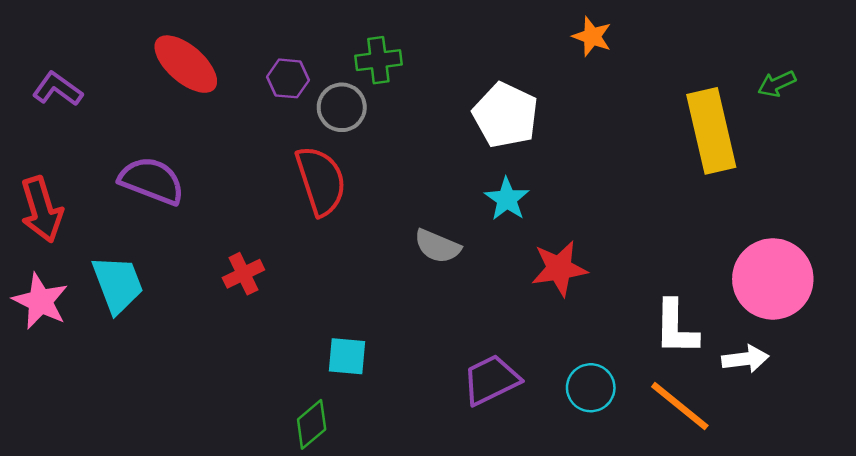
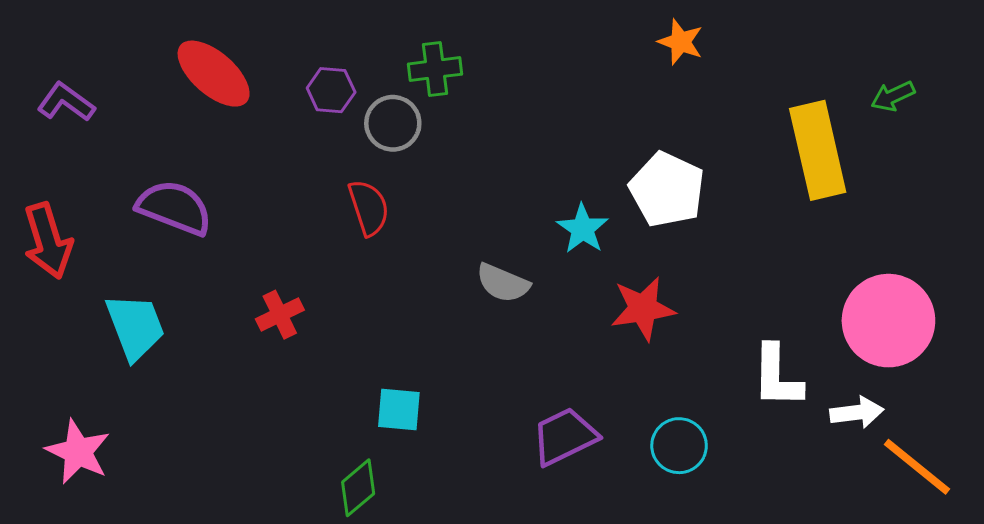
white pentagon: (506, 115) -> (667, 190), moved
red semicircle: (321, 181) -> (369, 208), size x0.7
pink star: (40, 301) -> (78, 452), moved
orange line: (680, 406) -> (917, 467), moved

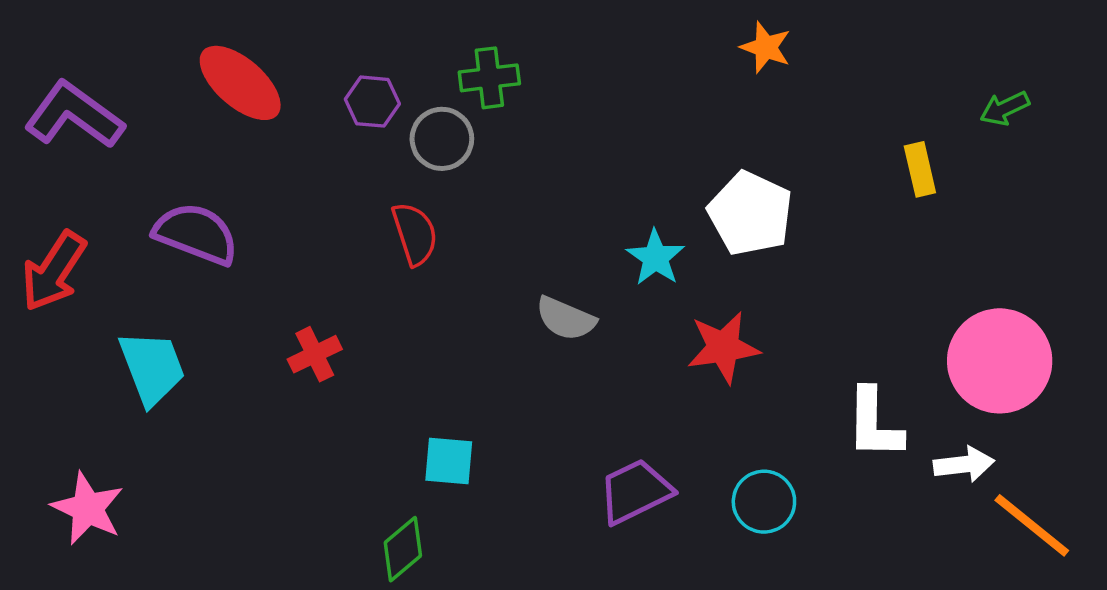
purple L-shape: (66, 102) -> (74, 115), size x1.5
yellow rectangle: (818, 150) -> (920, 169), size x0.5
red arrow: (48, 241) -> (54, 271), turned 50

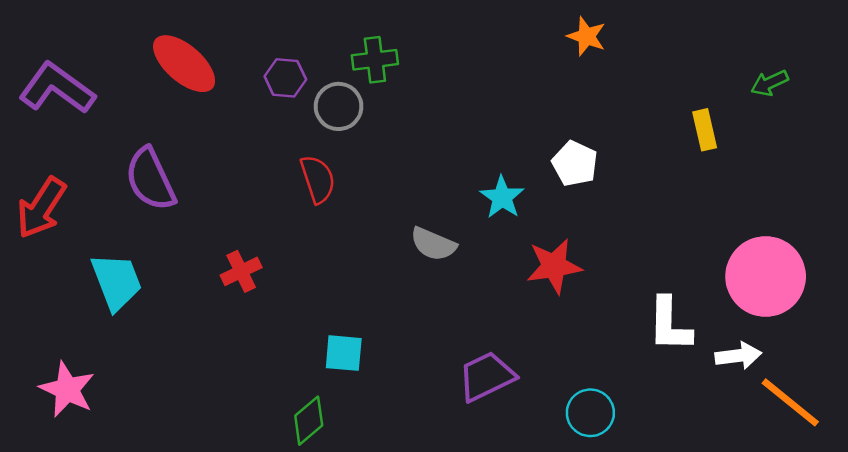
white pentagon: (750, 213) -> (575, 164), size x0.7
purple semicircle: (196, 234) -> (150, 179), turned -136
cyan circle: (764, 502) -> (590, 413), moved

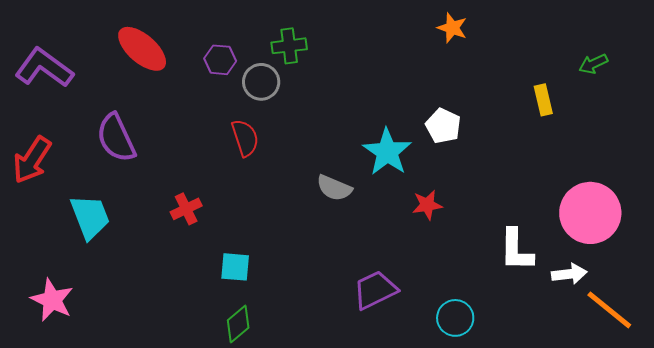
cyan star: (502, 197) -> (387, 152), size x1.4
red star: (554, 266) -> (427, 205), size x0.7
cyan square: (344, 353) -> (235, 267), moved

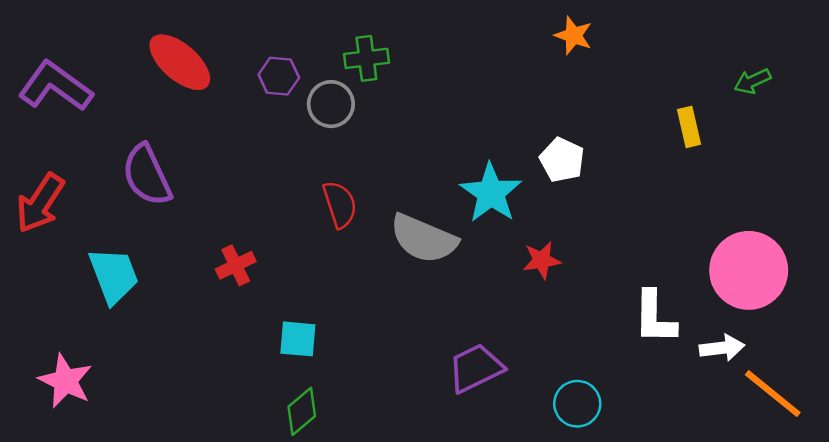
red semicircle: (245, 138) -> (340, 204), moved
gray semicircle: (334, 188) -> (424, 239), size x1.5

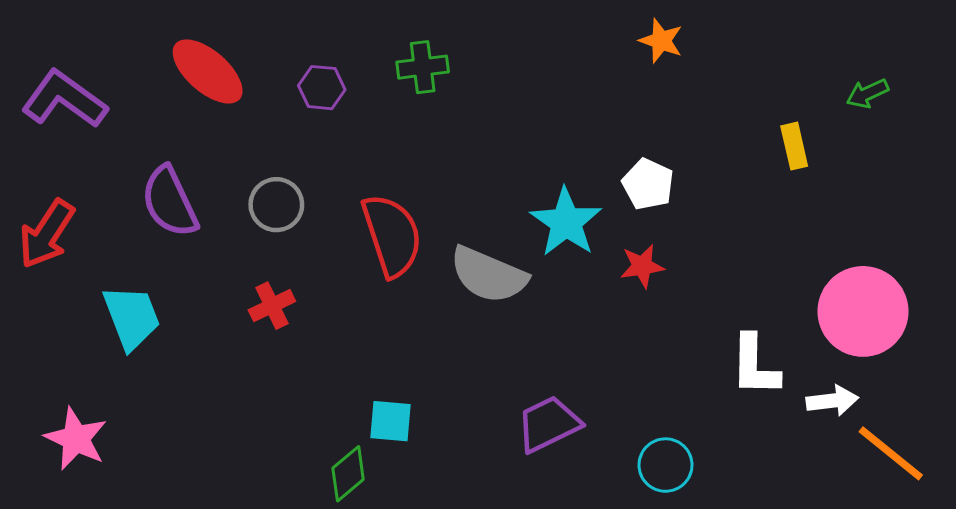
gray circle: (331, 104) -> (276, 205), moved
red semicircle: (340, 204) -> (392, 235), size x1.5
red star: (542, 260) -> (642, 266), moved
cyan square: (298, 339) -> (390, 421), moved

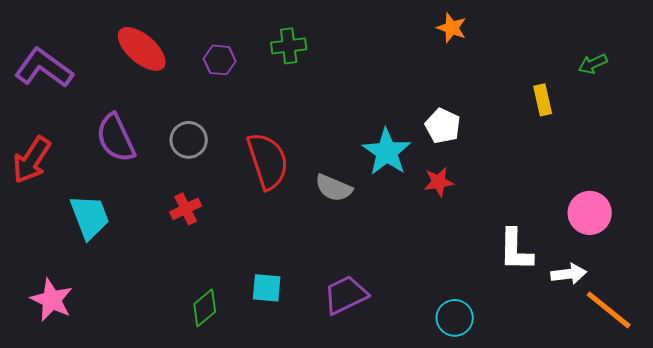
gray semicircle: (488, 275) -> (334, 188), size x0.7
pink circle: (863, 311) -> (590, 213), size x0.7
purple trapezoid: (548, 424) -> (346, 295), moved
green diamond: (348, 474) -> (205, 308), moved

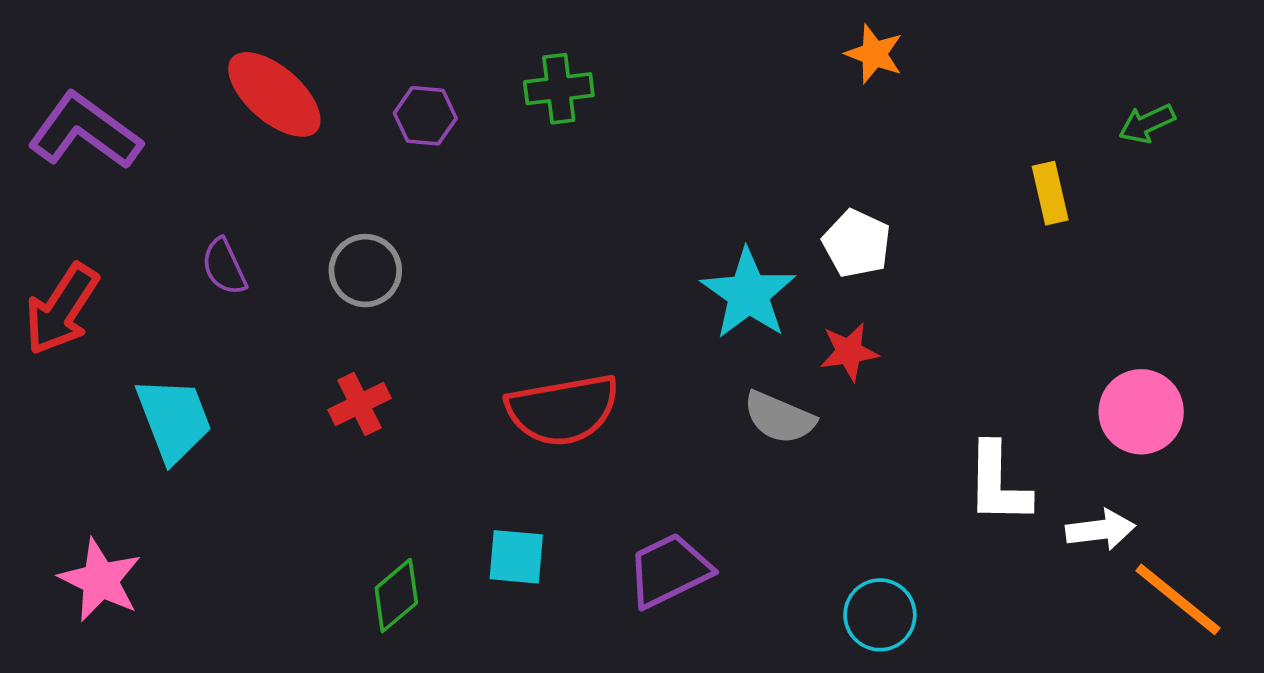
purple semicircle: (116, 138) -> (224, 267), size x0.6
red semicircle: (268, 161) -> (563, 410), moved, turned 98
gray semicircle: (334, 188) -> (779, 418), moved

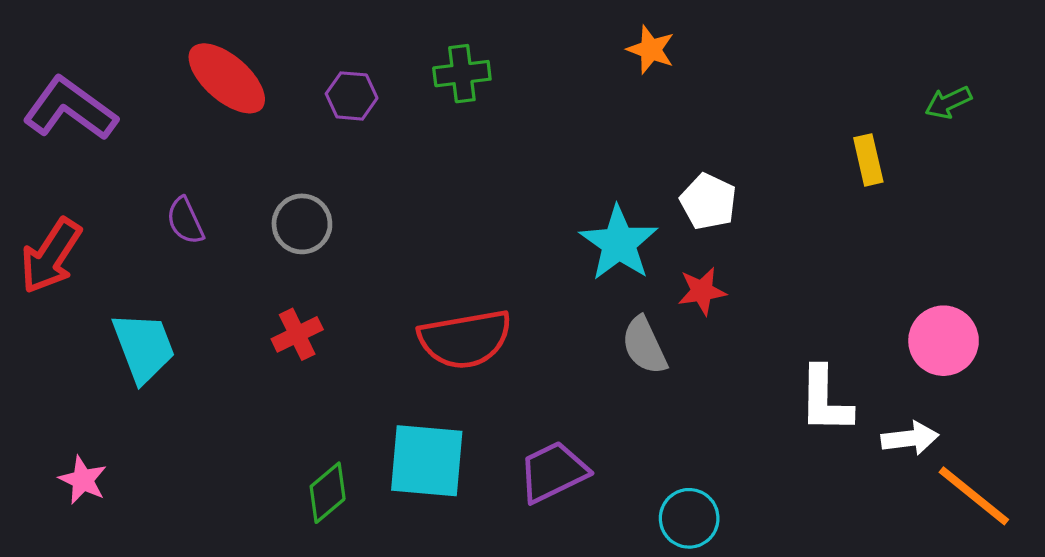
orange star: (874, 54) -> (651, 50), moved
gray semicircle: (779, 418) -> (644, 346), turned 42
cyan square: (516, 557) -> (427, 461), size x1.6
pink star: (100, 580) -> (83, 480), size x0.7
cyan circle: (880, 615) -> (689, 518), moved

